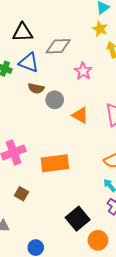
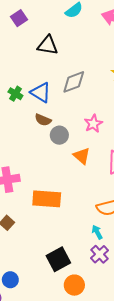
black triangle: (23, 32) -> (48, 45), moved
gray diamond: (58, 46) -> (74, 82), turned -30
pink star: (83, 71) -> (93, 124), moved

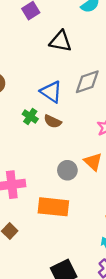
green cross: (15, 94) -> (30, 116), moved
gray circle: (59, 135) -> (67, 170), moved

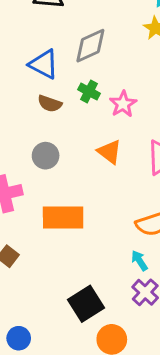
green cross: (30, 116) -> (89, 91), moved
gray circle: (67, 170) -> (46, 156), moved

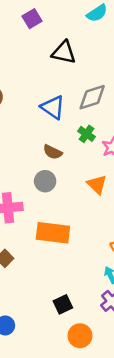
brown semicircle: (50, 104) -> (53, 152), moved
black square: (86, 304) -> (63, 304), size x0.7

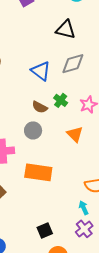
black triangle: (64, 52) -> (66, 30), moved
green cross: (86, 134) -> (61, 100), moved

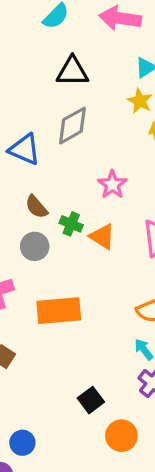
black triangle: (66, 30) -> (72, 71), moved
green cross: (61, 100) -> (71, 224), moved
brown semicircle: (40, 107) -> (36, 207), turned 35

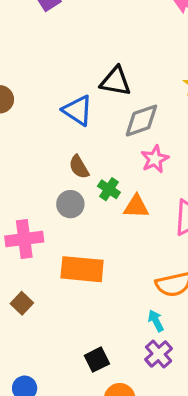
black triangle: (72, 71) -> (116, 81), moved
gray diamond: (72, 126) -> (141, 121), moved
orange triangle: (102, 237) -> (136, 207), turned -40

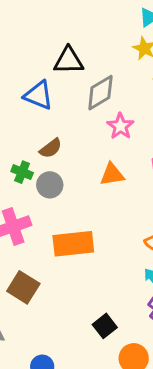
brown semicircle: (79, 167) -> (51, 148), turned -85
green cross: (109, 189) -> (22, 172), moved
brown square: (22, 303) -> (23, 287), size x1.5

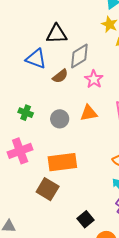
brown semicircle: (51, 148) -> (60, 76), moved
gray circle: (50, 185) -> (60, 119), moved
brown square: (23, 287) -> (48, 189), moved

